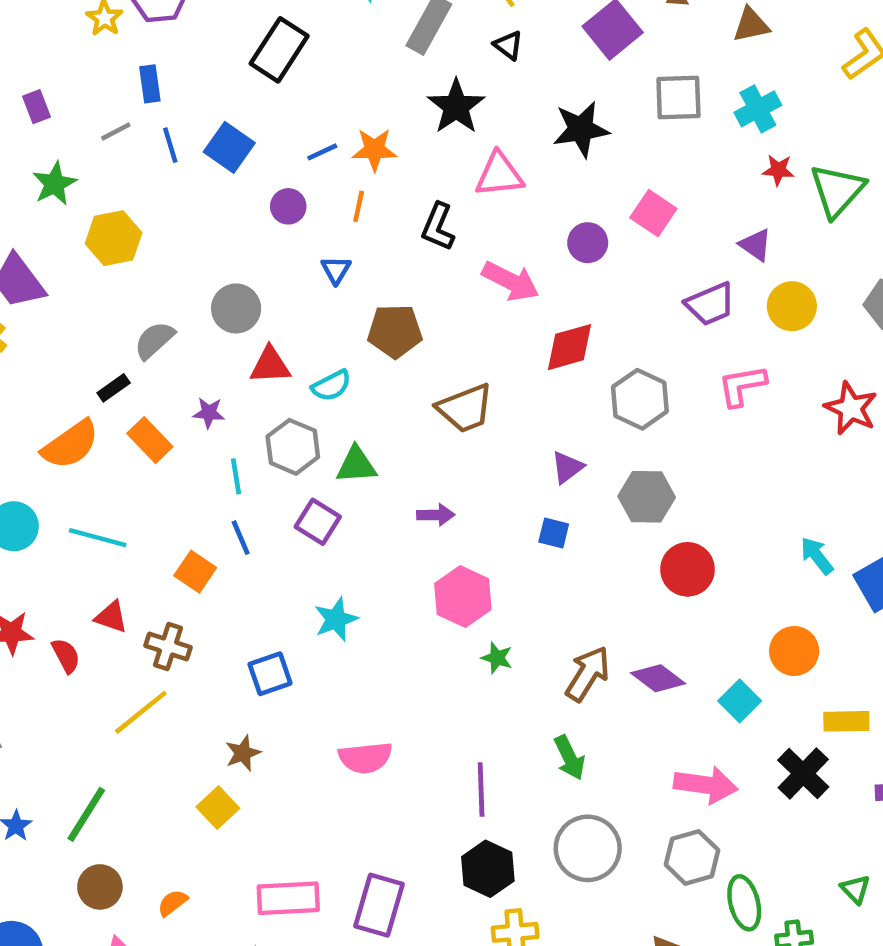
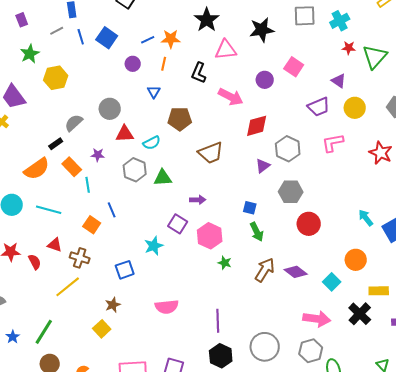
purple triangle: (567, 467) -> (263, 166), moved
cyan line: (236, 476) -> (88, 185), moved
purple square: (318, 522) -> (178, 224), moved
green arrow: (570, 758) -> (257, 232), moved

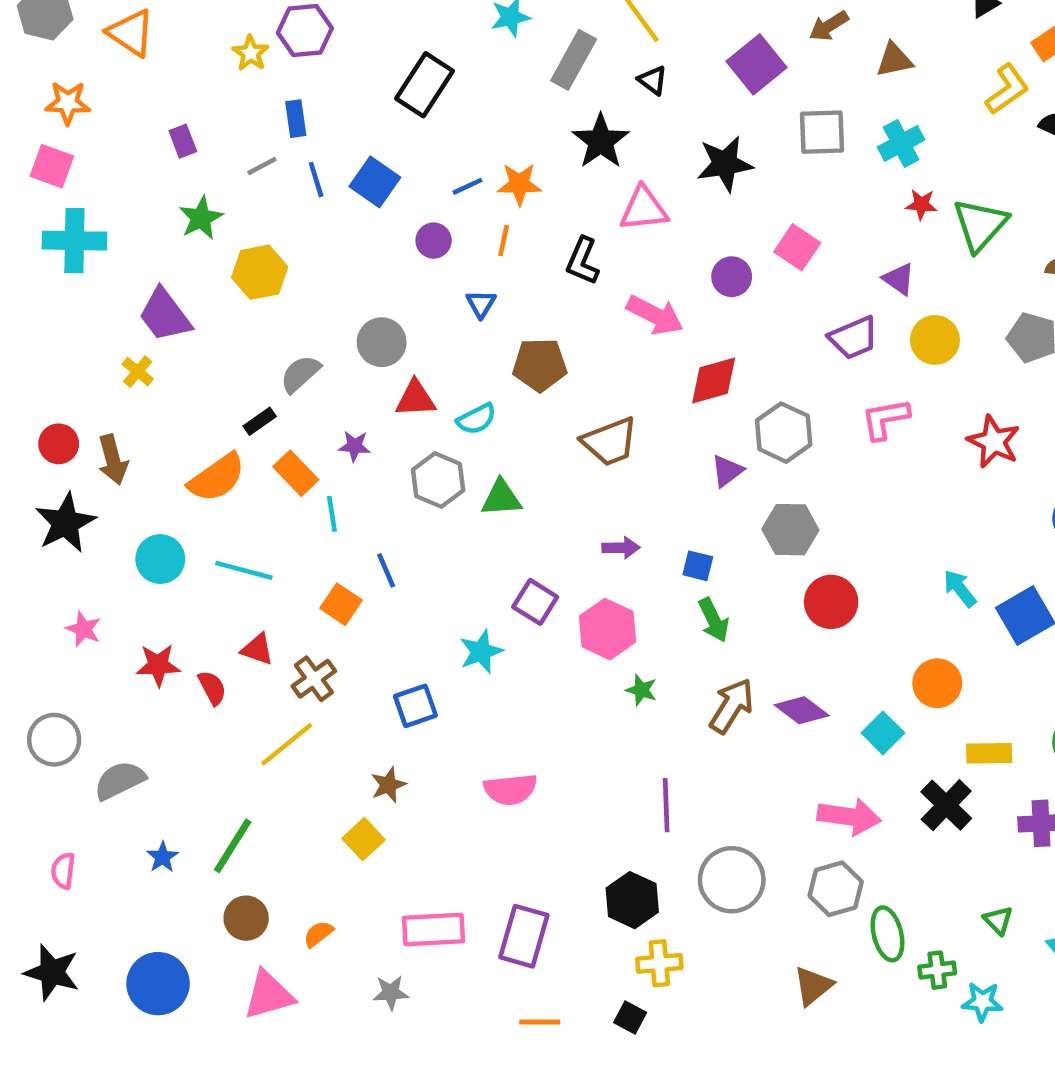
purple arrow: (198, 200) -> (621, 548), moved
brown cross: (80, 258) -> (314, 679), turned 36
purple line: (218, 321) -> (666, 805), moved

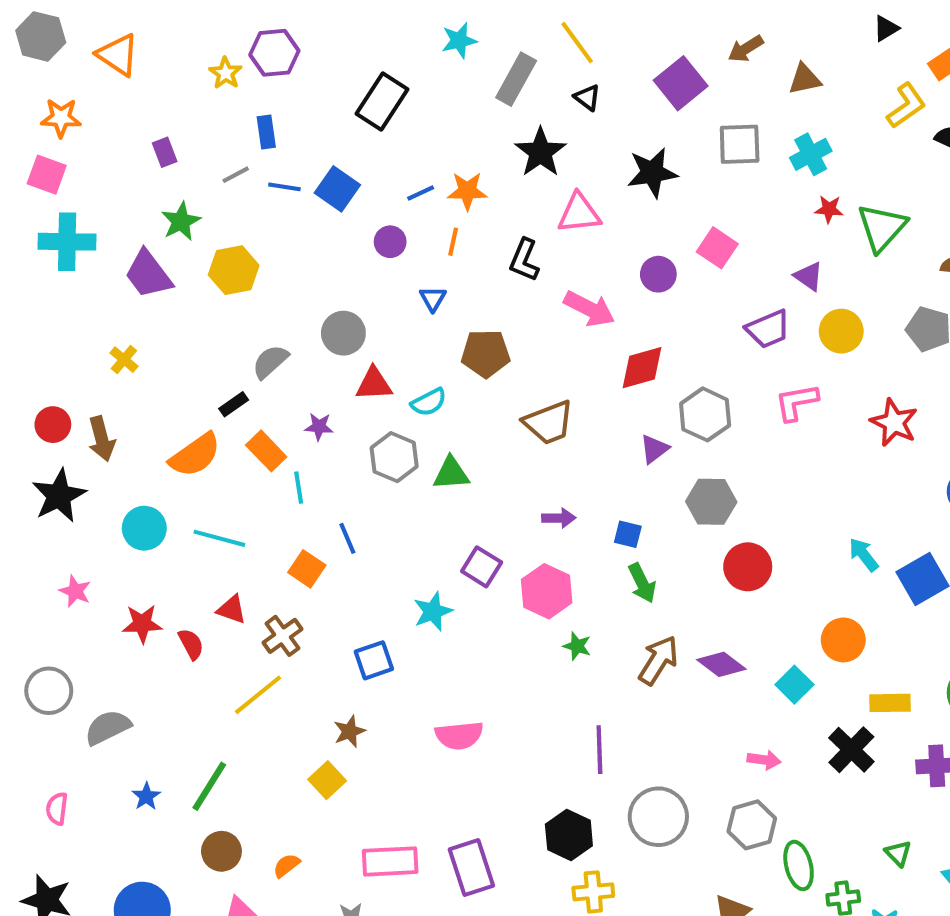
blue line: (316, 180) -> (284, 187), turned -64
purple trapezoid: (165, 315) -> (148, 274), moved
pink arrow: (849, 816) -> (764, 760), size x0.6
purple rectangle: (524, 936) -> (471, 868), turned -34

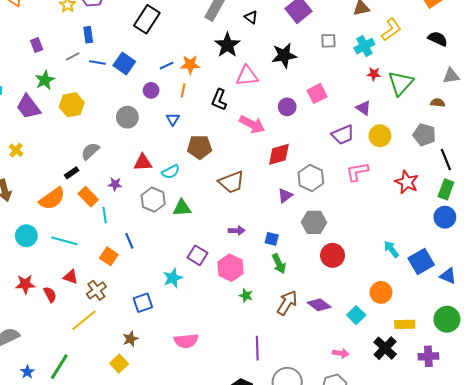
yellow L-shape: (906, 106) -> (391, 30), moved
gray square: (740, 144) -> (328, 41), size x0.7
pink square: (717, 248) -> (317, 93), turned 30
gray circle: (343, 333) -> (127, 117), moved

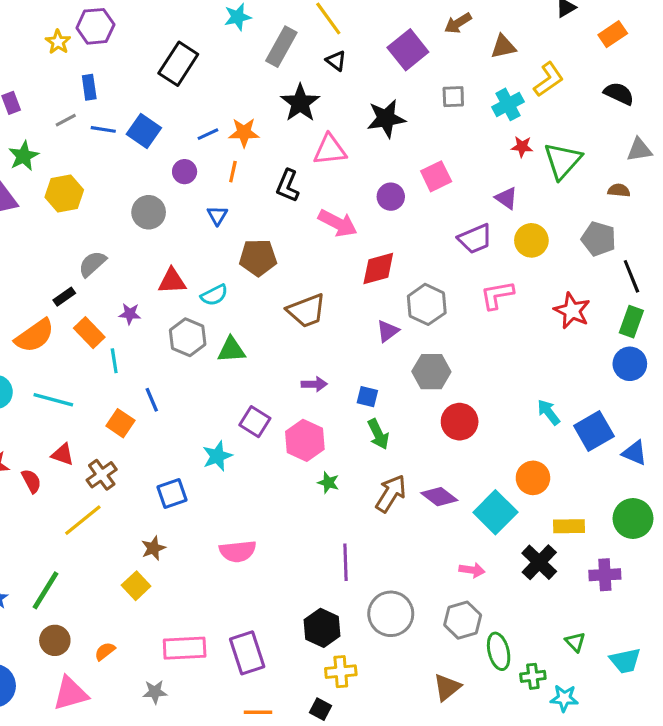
cyan square: (356, 315) -> (495, 512), size x1.5

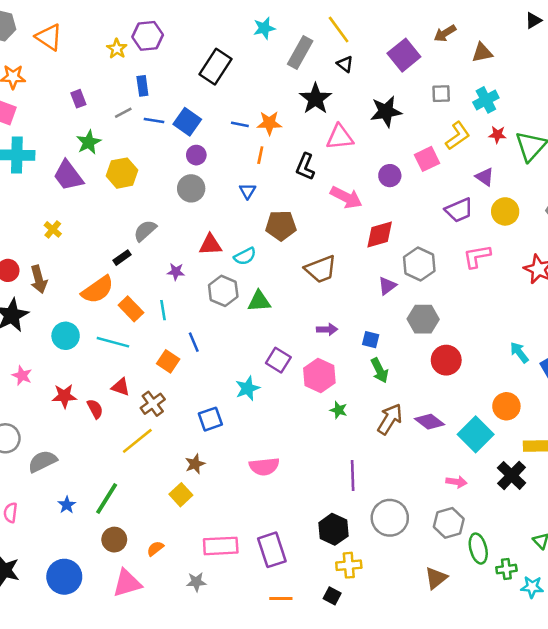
yellow L-shape: (549, 79) -> (458, 136), moved
blue line: (208, 134) -> (240, 124), turned 36
purple circle: (185, 172) -> (196, 155), moved
orange rectangle: (89, 333) -> (131, 309), moved

